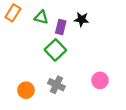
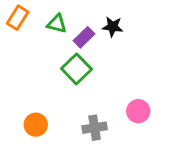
purple rectangle: (61, 27) -> (84, 37), turned 32
gray cross: (56, 85) -> (95, 128), moved, turned -35

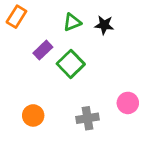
green triangle: (57, 24) -> (72, 22), moved, turned -36
purple rectangle: (84, 37) -> (43, 50), moved

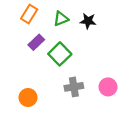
orange rectangle: (16, 17) -> (29, 14), moved
gray cross: (87, 118) -> (74, 87), moved

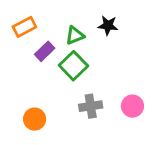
orange rectangle: (29, 14) -> (24, 27), moved, turned 30
green triangle: (61, 19) -> (75, 36), moved

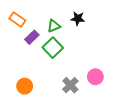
orange rectangle: (24, 27) -> (17, 20), turned 63
gray cross: (91, 106) -> (70, 85), moved, turned -35

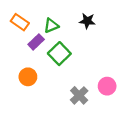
green triangle: (54, 26) -> (51, 26), moved
orange circle: (25, 86) -> (28, 77), moved

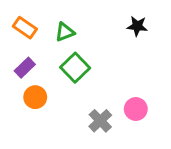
black star: (87, 21) -> (137, 26), moved
purple rectangle: (36, 42) -> (25, 68), moved

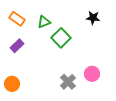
green square: (75, 68) -> (61, 38), moved
orange circle: (35, 97) -> (12, 84), moved

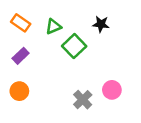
black star: (93, 18) -> (101, 24), moved
orange circle: (12, 84) -> (19, 91), moved

